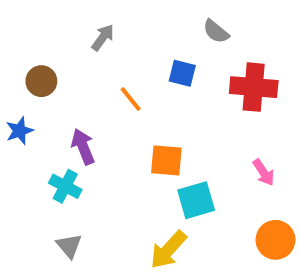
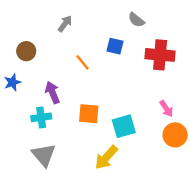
orange square: (166, 160) -> (89, 114), moved
cyan cross: (65, 186) -> (41, 117), turned -36
orange circle: (275, 240) -> (175, 135), moved
gray triangle: (69, 246) -> (44, 155), size x1.5

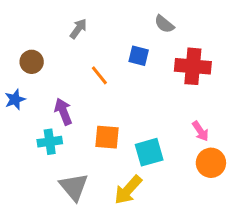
gray triangle: (44, 155) -> (74, 187), moved

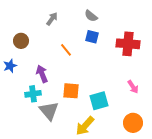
gray semicircle: (164, 24) -> (91, 16), moved
orange circle: (211, 163) -> (133, 123), moved
gray triangle: (74, 187) -> (49, 111), moved

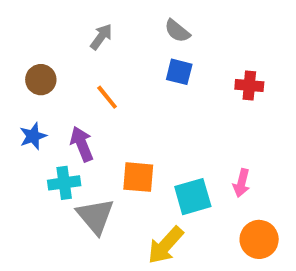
red cross: (128, 44) -> (249, 85), size x0.6
orange line: (66, 50) -> (107, 97), moved
blue star: (10, 66) -> (33, 136), moved
pink arrow: (133, 87) -> (242, 183), moved, turned 48

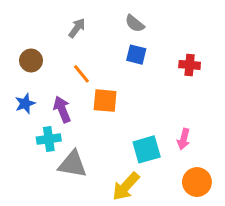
orange square: (138, 177) -> (105, 101), moved
gray triangle: (95, 216) -> (72, 164), turned -40

